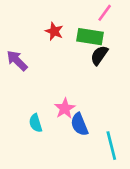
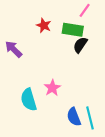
cyan semicircle: (36, 123) -> (29, 100), size x1.5
blue semicircle: (79, 124) -> (74, 117), moved

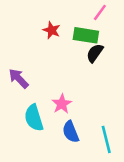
purple arrow: (14, 49) -> (19, 78), moved
blue semicircle: (74, 117) -> (71, 132), moved

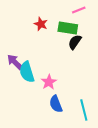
pink line: (100, 12) -> (79, 10), turned 32
cyan semicircle: (34, 118) -> (27, 72), moved

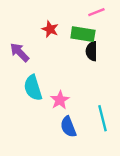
black semicircle: (75, 42) -> (92, 51), turned -35
purple arrow: (15, 62) -> (20, 52), moved
cyan line: (84, 110) -> (102, 118), moved

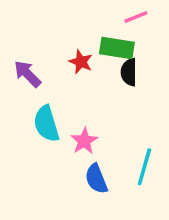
red star: (50, 29) -> (81, 62), moved
cyan line: (102, 118) -> (144, 167), turned 30

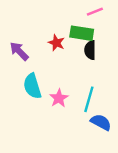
cyan line: (144, 167) -> (89, 99), moved
blue semicircle: (96, 179) -> (101, 122), moved, turned 140

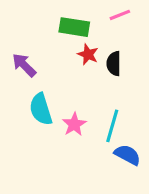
green rectangle: (82, 33) -> (74, 27), moved
red star: (56, 43) -> (88, 54), moved

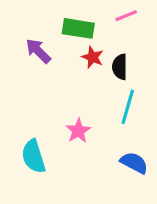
purple arrow: (24, 65) -> (38, 51), moved
cyan semicircle: (41, 109) -> (33, 156), moved
cyan line: (112, 126) -> (128, 107), moved

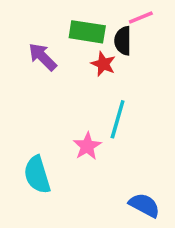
black semicircle: (120, 67) -> (123, 41), moved
cyan line: (128, 107) -> (118, 119), moved
blue semicircle: (134, 163) -> (144, 205), moved

